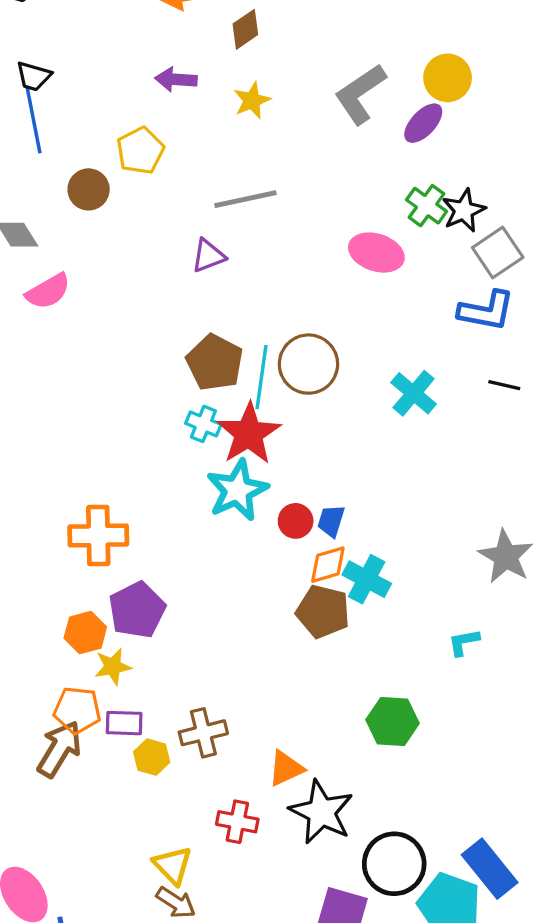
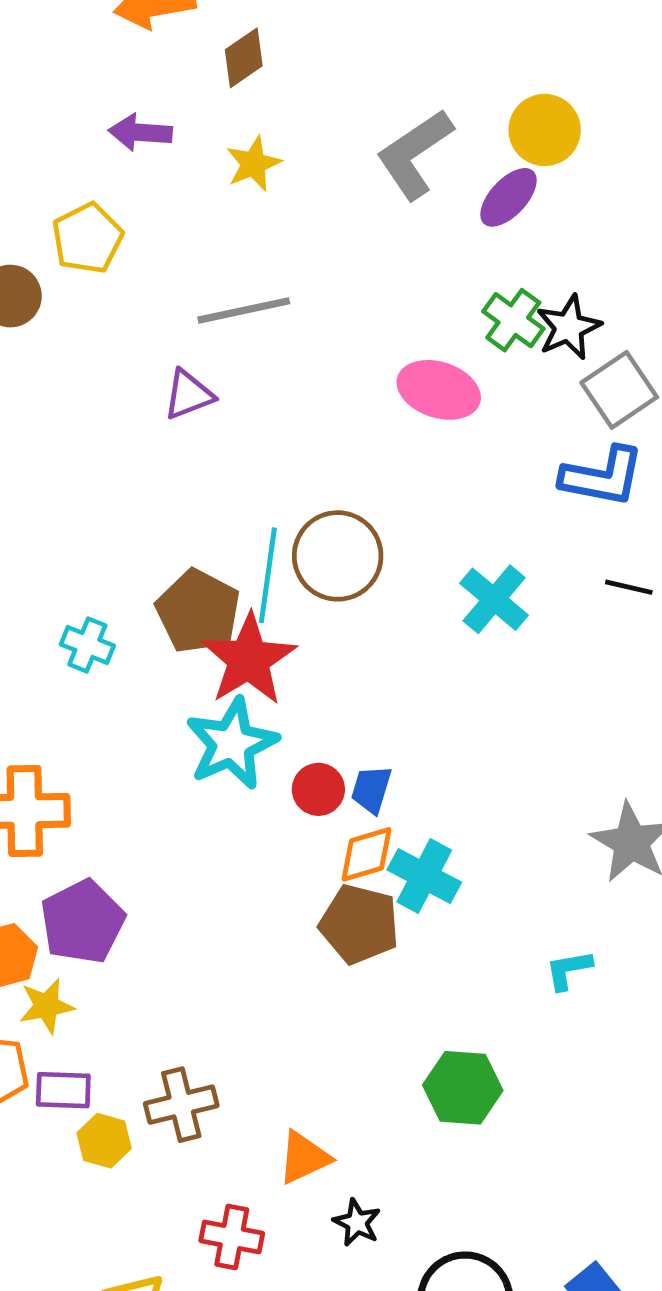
brown pentagon: (215, 362) -> (198, 611), moved
cyan cross: (203, 424) -> (87, 645), moved
black star: (321, 812) -> (357, 1223), size x0.5

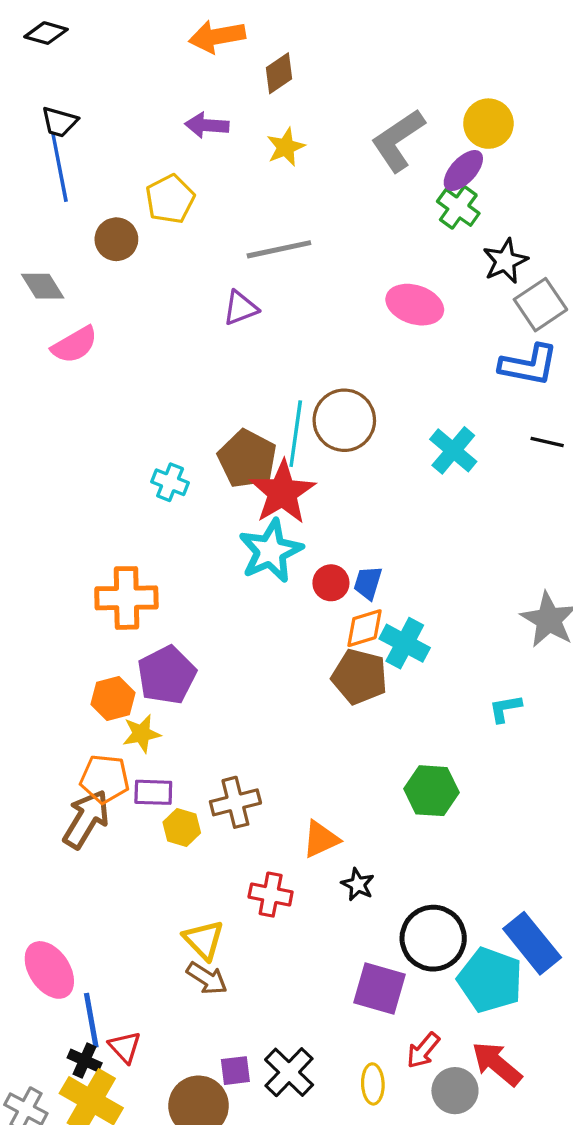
green cross: (513, 320) -> (458, 207), moved

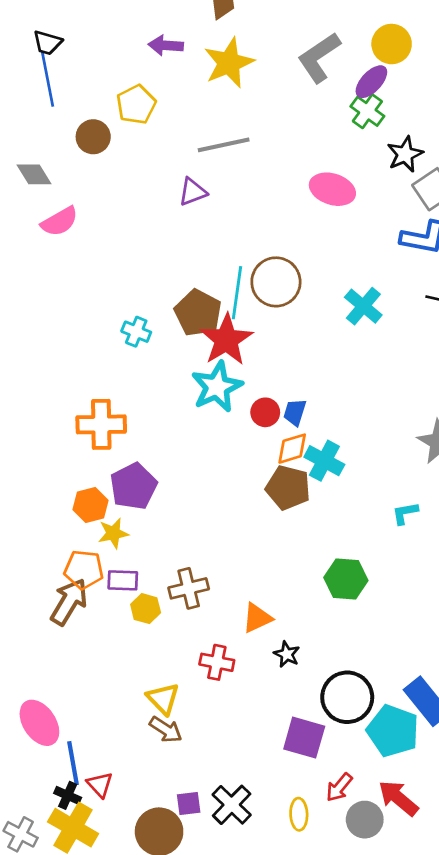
yellow star: (286, 147) -> (229, 63), size x1.6

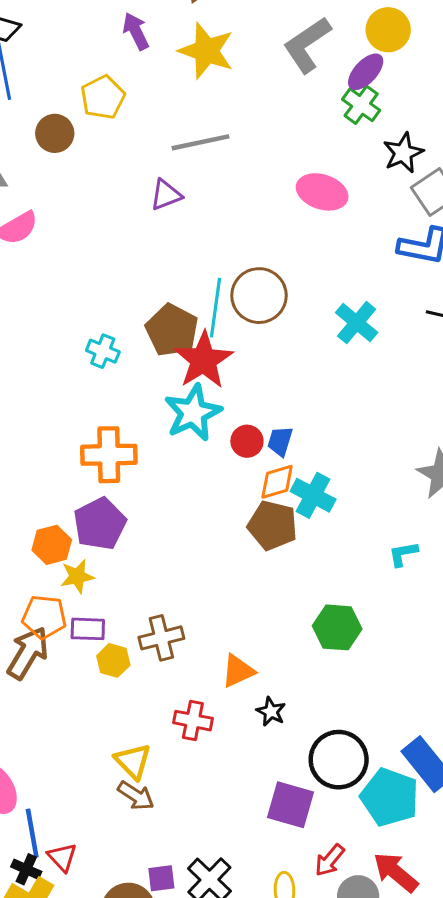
purple arrow: (166, 45) -> (136, 31), turned 60
yellow star: (229, 63) -> (206, 51), turned -30
orange cross: (101, 424) -> (109, 455), moved

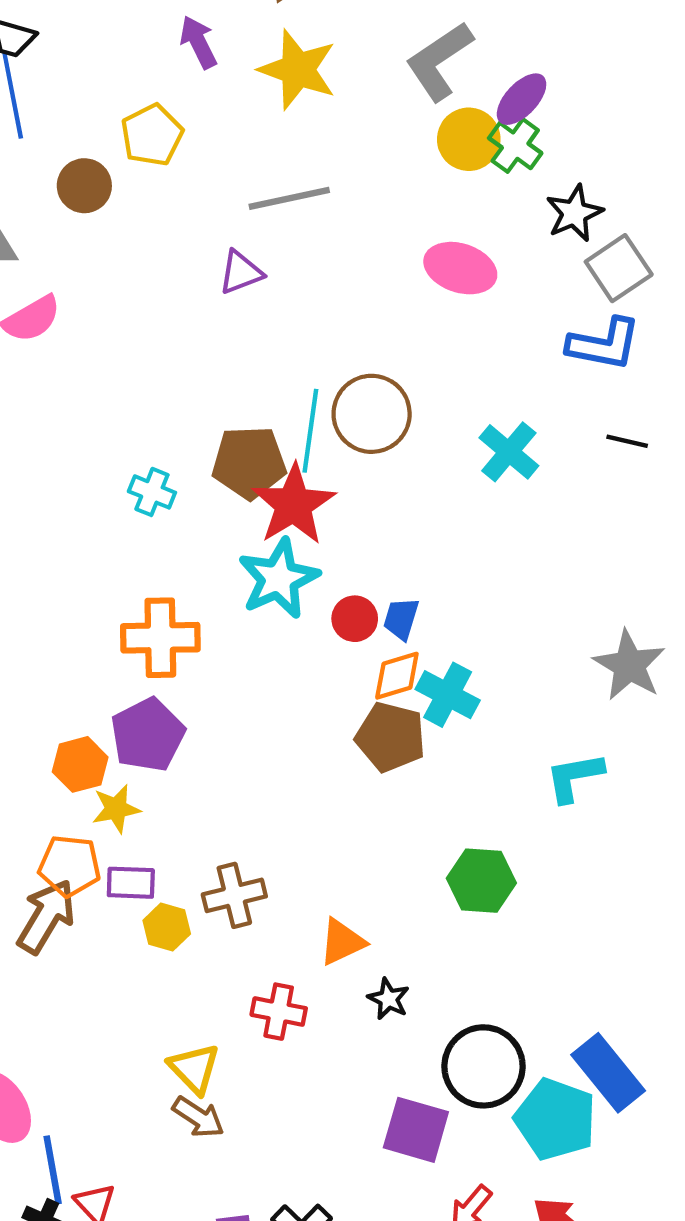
yellow circle: (388, 30) -> (469, 139), moved
brown pentagon: (172, 330) -> (249, 462), turned -30
cyan L-shape: (403, 554) -> (574, 777), size x1.4

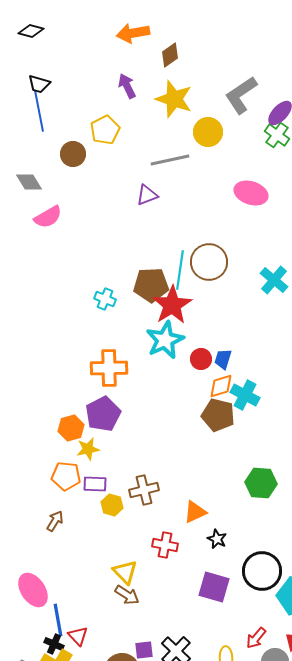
yellow circle: (469, 139) -> (208, 132), moved
brown arrow: (46, 916) -> (55, 521), moved, size x0.6
purple square: (416, 1130) -> (214, 587), moved

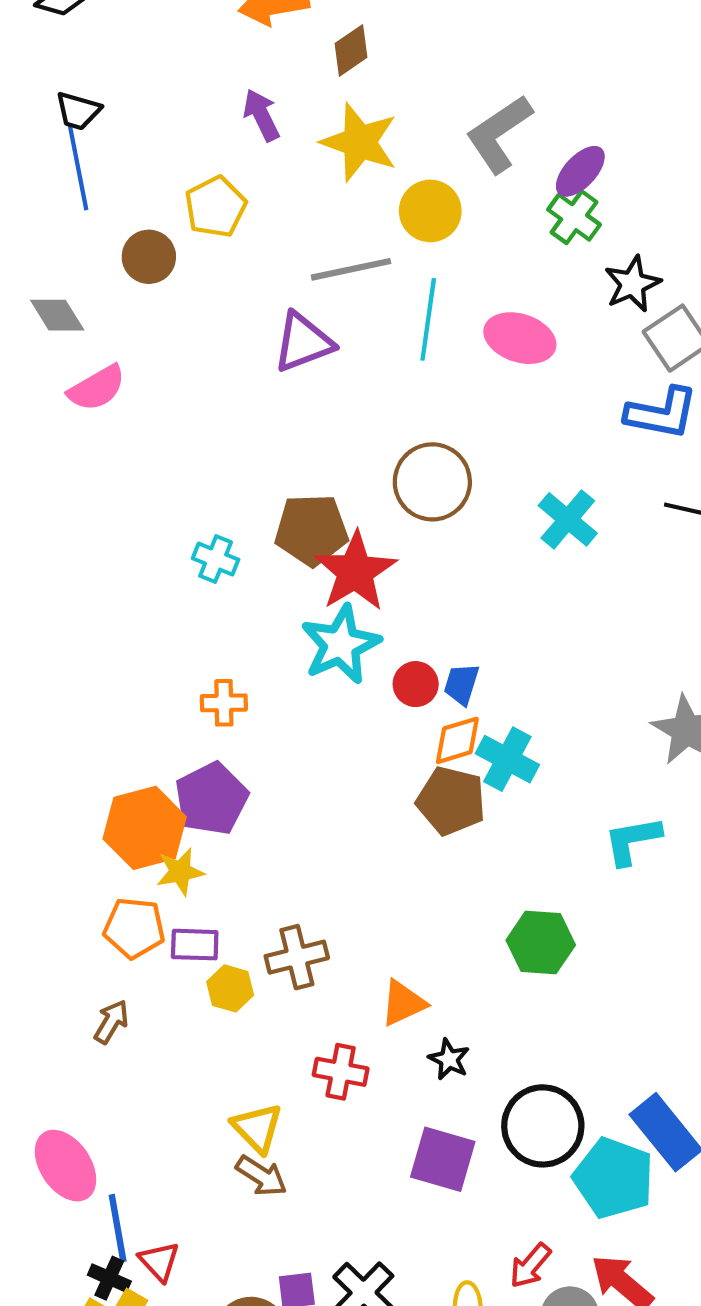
purple triangle: (147, 195) -> (303, 342), size x1.4
cyan line: (180, 270) -> (428, 319), moved
orange cross: (109, 368) -> (224, 703), size x0.6
orange hexagon: (71, 428) -> (145, 828), size x1.5

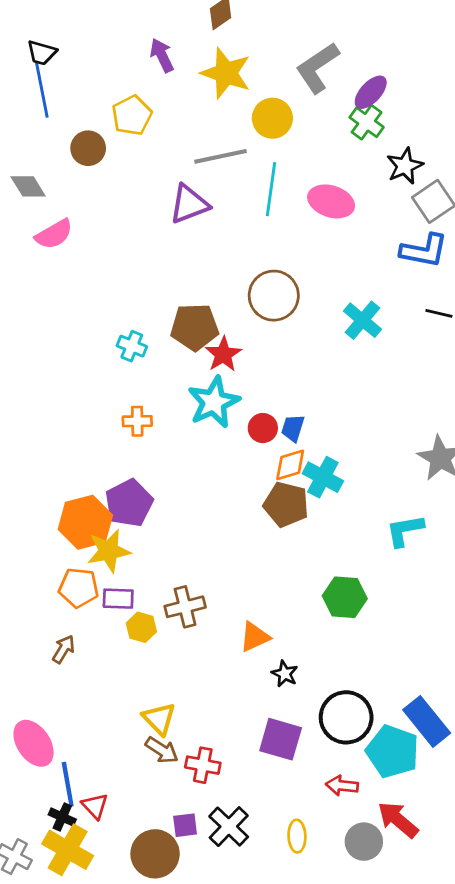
red star: (355, 572) -> (223, 354), size x0.7
orange cross: (224, 703) -> (137, 421), moved
yellow star: (180, 872) -> (109, 551), size x1.4
red cross: (341, 1072) -> (203, 765), moved
red arrow: (530, 1266) -> (342, 786), moved, turned 56

